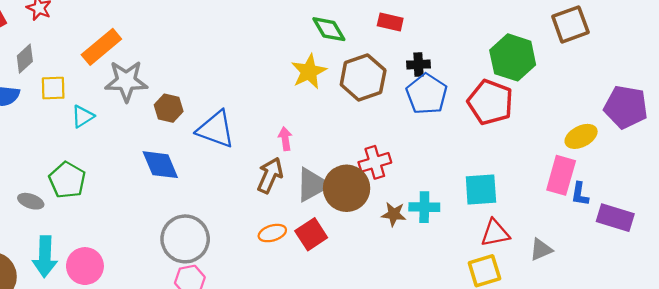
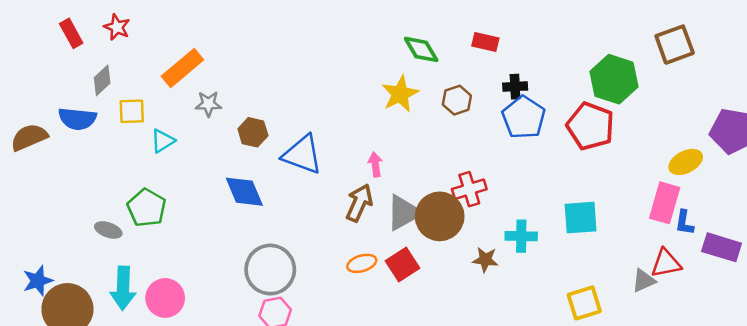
brown hexagon: (363, 77) -> (457, 100), size x0.6
gray star: (126, 81) -> (208, 104), size x0.6
brown star: (394, 214) -> (485, 260), moved
red triangle: (495, 233) -> (666, 263), moved

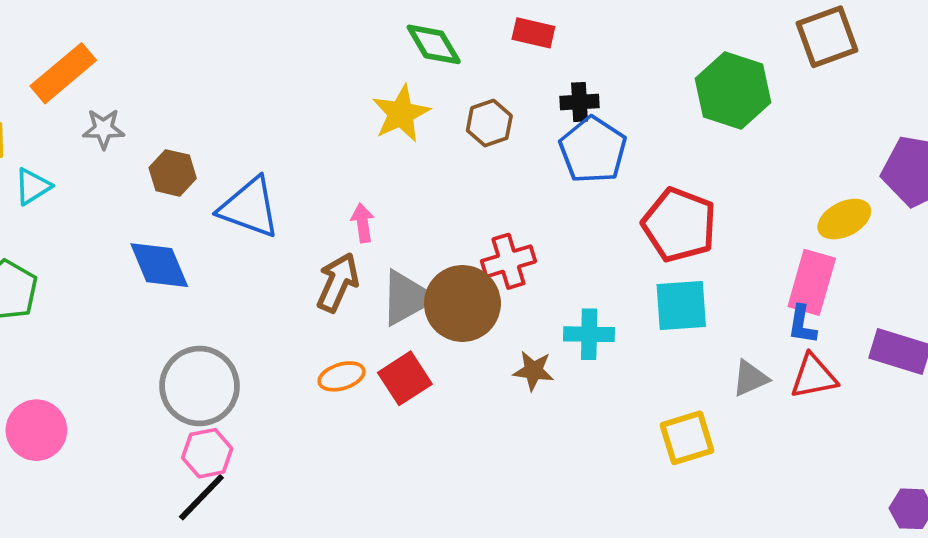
red pentagon: (590, 126) -> (679, 225), moved
blue L-shape: (684, 223) -> (802, 325), moved
gray triangle: (644, 281) -> (750, 378), moved

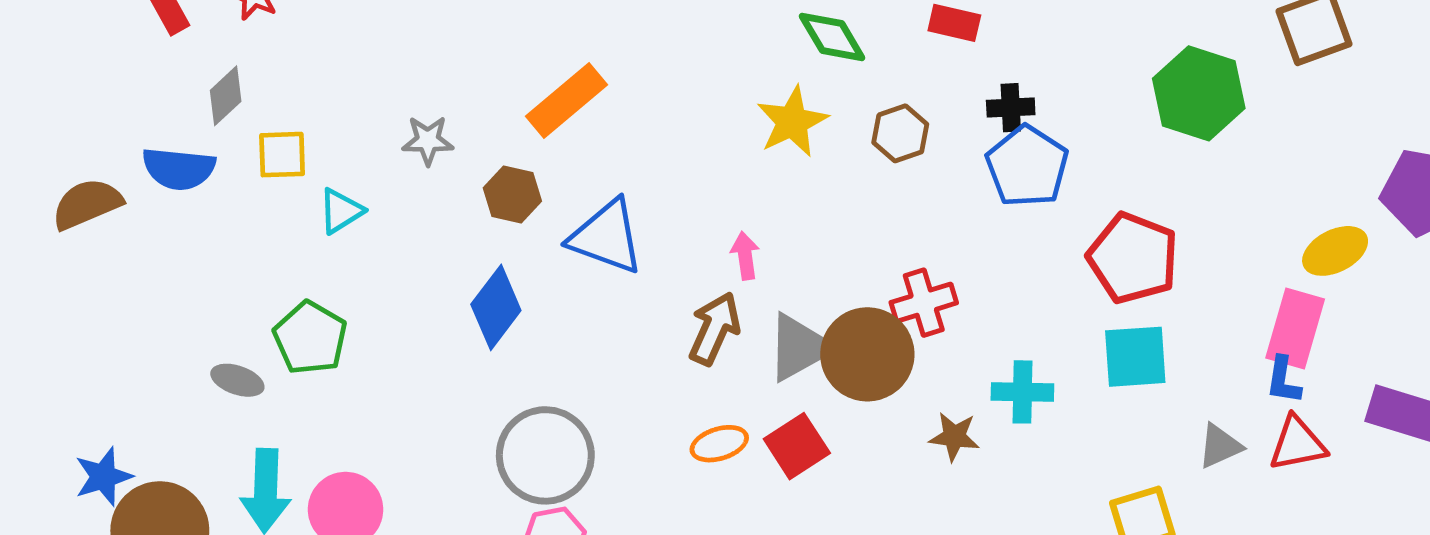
orange rectangle: (63, 73) -> (566, 100), moved
blue diamond: (159, 265) -> (496, 307), turned 60

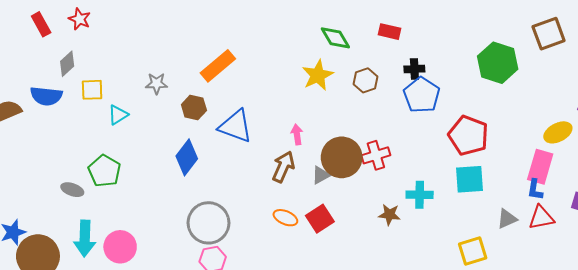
gray triangle: (799, 347) -> (321, 175), size x0.6
brown circle: (867, 354) -> (342, 157), moved
orange ellipse: (719, 444) -> (285, 218), turned 40

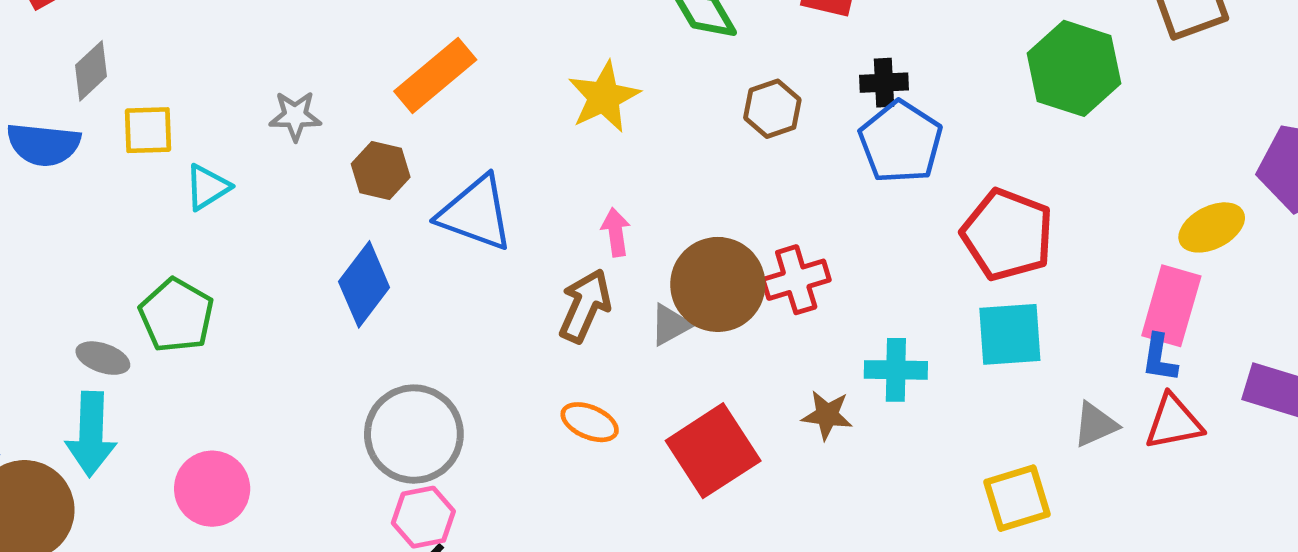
yellow star: (318, 75) -> (604, 97), moved
red square: (320, 219) -> (713, 451), moved, size x1.4
cyan arrow: (85, 238) -> (91, 434), moved

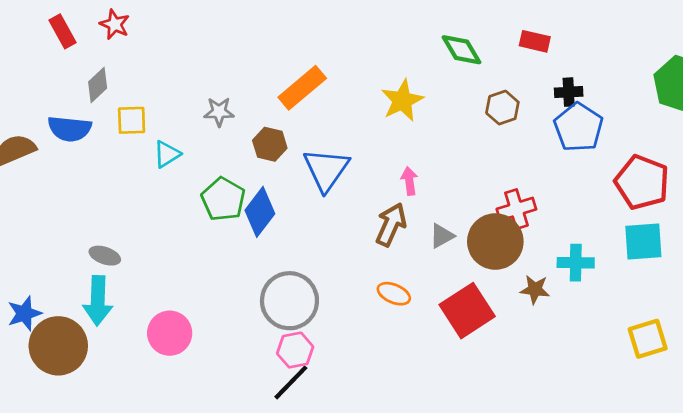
blue triangle: (476, 213) -> (326, 170), turned 45
brown circle: (718, 284) -> (495, 242), moved
green pentagon: (176, 315) -> (223, 199), moved

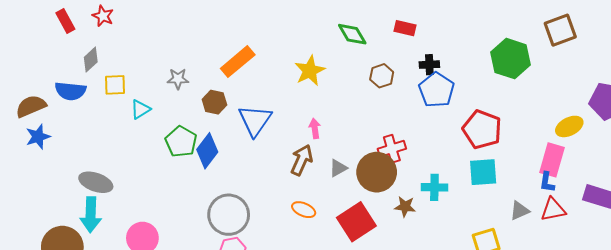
gray ellipse: (105, 256) -> (96, 182), size x1.5
blue star: (24, 313) -> (38, 137), moved

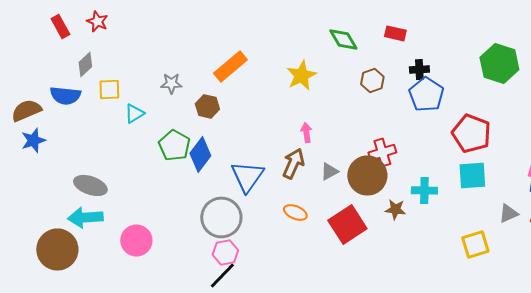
blue triangle: (255, 120) -> (247, 176), moved
cyan arrow: (91, 215) -> (85, 217), turned 84

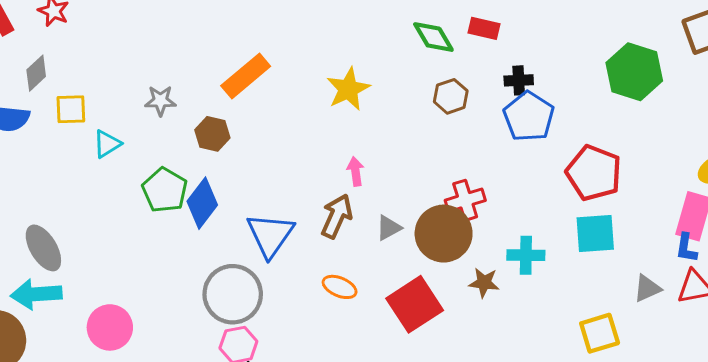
green diamond: (343, 39) -> (433, 37), moved
gray ellipse: (90, 185) -> (43, 248), turned 40

